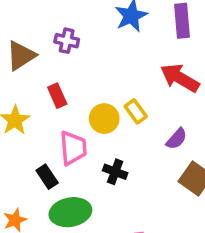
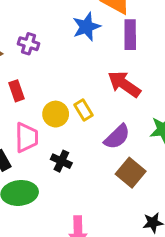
purple semicircle: (177, 139) -> (117, 137), size x1.4

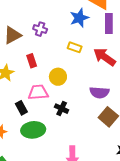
yellow rectangle: (83, 110) -> (75, 47), moved, turned -40
pink trapezoid: (27, 137) -> (38, 92), turned -95
purple semicircle: (117, 137) -> (99, 92), turned 48

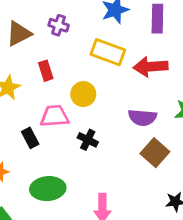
yellow rectangle: (75, 47) -> (108, 52), size x1.6
red arrow: (105, 57) -> (151, 67), turned -40
green ellipse: (33, 130) -> (48, 189), moved

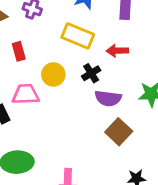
red arrow: (151, 67) -> (117, 51), size x0.7
black cross: (88, 140) -> (91, 73), moved, turned 30

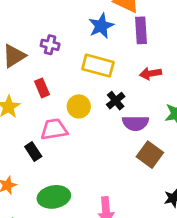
red arrow: (117, 51) -> (151, 73), moved

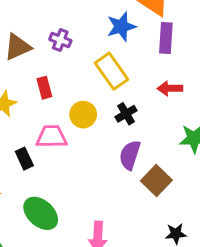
yellow rectangle: (98, 66) -> (111, 71), turned 32
purple semicircle: (135, 123) -> (130, 155), moved, turned 100
green ellipse: (54, 197) -> (41, 213), turned 44

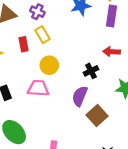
yellow rectangle: (111, 71) -> (42, 35), moved, size x0.7
black cross: (126, 114) -> (91, 71), moved
pink trapezoid: (51, 137) -> (38, 88), moved

